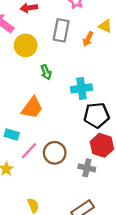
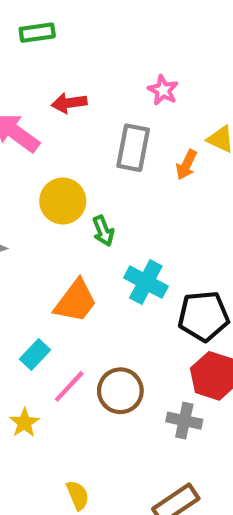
yellow circle: (26, 45) -> (63, 201), moved
cyan cross: (81, 88) -> (146, 282), moved, turned 36
cyan rectangle: (12, 135) -> (35, 355), turned -64

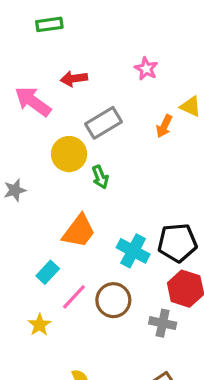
gray rectangle: (133, 148) -> (104, 123), moved, turned 48
cyan cross: (146, 282) -> (133, 251), moved

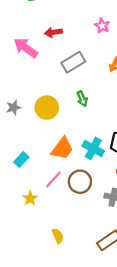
yellow circle: (69, 154) -> (47, 108), moved
green arrow: (100, 177) -> (82, 99), moved
orange trapezoid: (79, 231) -> (62, 148), moved
cyan rectangle: (48, 272) -> (21, 160), moved

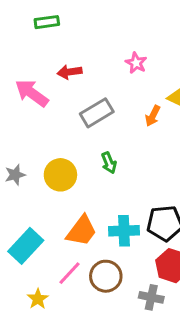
cyan cross: (93, 148) -> (124, 231), turned -30
cyan rectangle: (21, 160) -> (26, 246), size x1.6

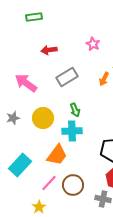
pink arrow: (32, 93) -> (26, 83), moved
cyan cross: (124, 231) -> (72, 131), moved
yellow star: (38, 299) -> (39, 207), moved

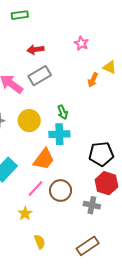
gray rectangle: (67, 77) -> (40, 76), moved

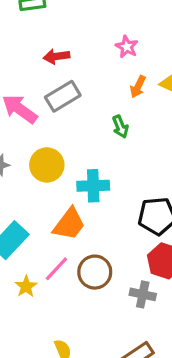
orange arrow: (93, 80) -> (138, 87), moved
green arrow: (63, 112) -> (120, 127), moved
yellow star: (25, 213) -> (26, 286), moved

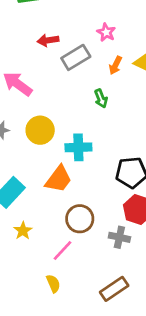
gray rectangle: (63, 96) -> (76, 57), moved
pink line: (56, 269) -> (63, 251), moved

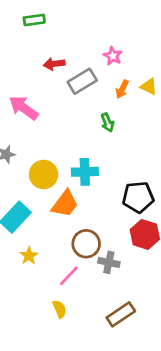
yellow circle: (40, 130) -> (44, 174), moved
gray cross: (119, 237) -> (109, 262), moved

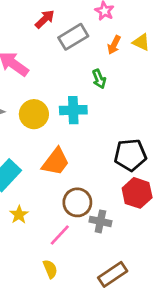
red arrow: (54, 64) -> (45, 19), turned 144
cyan cross: (85, 172) -> (73, 110), moved
yellow circle: (44, 174) -> (34, 114), moved

